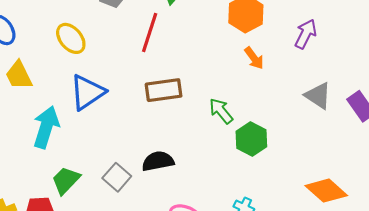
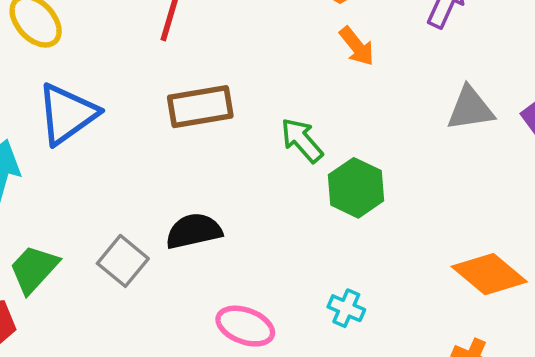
gray triangle: (318, 96) -> (470, 109), turned -40

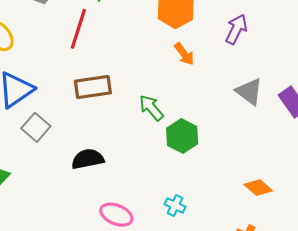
gray triangle: (470, 109) -> (249, 92), turned 44
gray square: (123, 261) -> (36, 127), moved
orange diamond: (489, 274) -> (258, 188), size x0.7

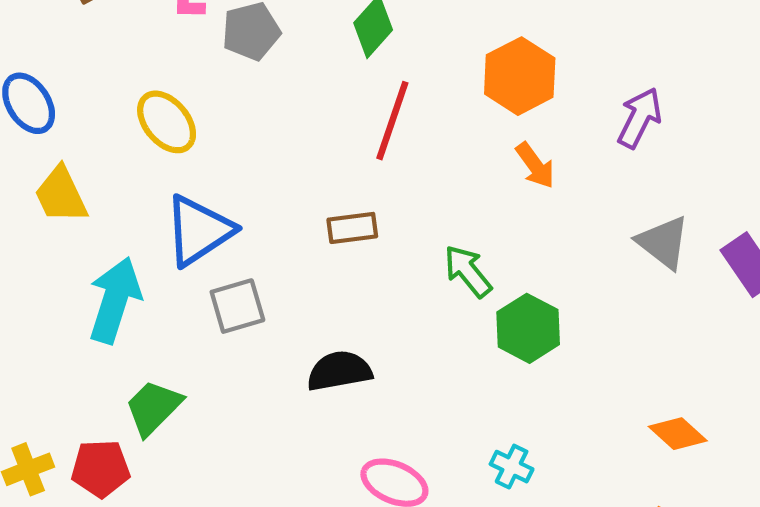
red line: (78, 29) -> (392, 121), moved
brown rectangle: (93, 87) -> (352, 228), size x0.7
gray square: (36, 127) -> (237, 306), turned 32

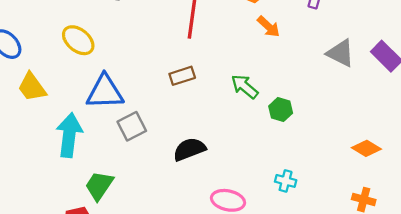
blue triangle: (199, 231) -> (105, 92), turned 42
green hexagon: (528, 328) -> (281, 110), size x0.7

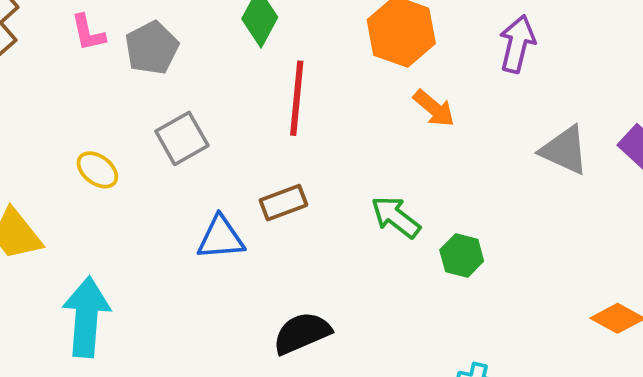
yellow ellipse: (78, 40) -> (97, 170), moved, size x0.7
blue triangle: (105, 92) -> (221, 238), moved, size x0.7
gray square: (132, 126) -> (182, 138), moved

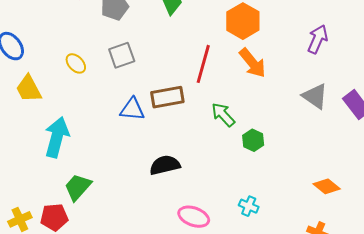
purple arrow: (517, 44) -> (318, 39), moved
red line: (297, 98) -> (203, 64), moved
orange arrow: (434, 108) -> (252, 63), size x1.4
brown rectangle: (283, 203) -> (167, 97), size x1.4

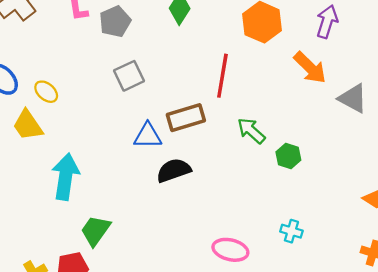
purple arrow: (318, 39) -> (327, 22), moved
yellow ellipse: (76, 63) -> (46, 92), moved
orange arrow: (252, 63) -> (310, 68), moved
black semicircle: (165, 165) -> (174, 170), moved

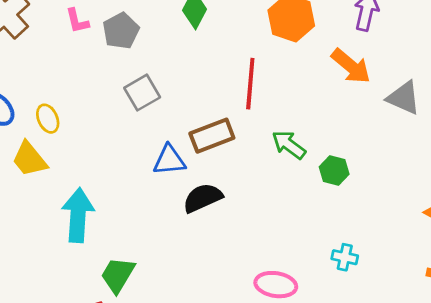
yellow ellipse: (46, 92) -> (48, 119), turned 30

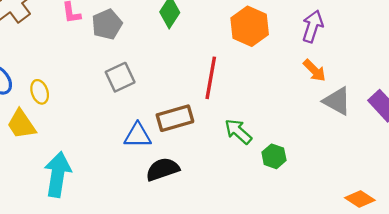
orange arrow: (351, 66) -> (314, 70), moved, size x0.7

